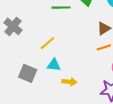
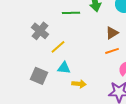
gray cross: (13, 26) -> (40, 31), moved

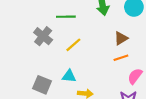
green line: (71, 13) -> (66, 17), moved
yellow line: (58, 47) -> (73, 45), moved

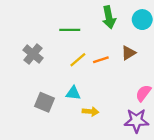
gray cross: (43, 36) -> (33, 54), moved
orange line: (121, 58) -> (101, 60), moved

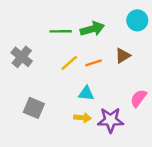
green arrow: (109, 17) -> (92, 29), moved, turned -95
cyan triangle: (73, 93) -> (86, 93), moved
purple star: (136, 121) -> (111, 120), moved

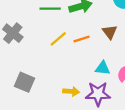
brown triangle: (123, 56) -> (110, 32), turned -35
cyan triangle: (86, 93) -> (103, 68), moved

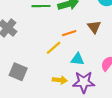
yellow line: (58, 39) -> (54, 48), moved
cyan triangle: (103, 68) -> (77, 59), moved

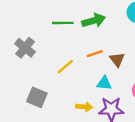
brown triangle: (94, 27) -> (117, 60), moved
yellow line: (54, 48) -> (65, 67), moved

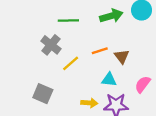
green arrow: (94, 21) -> (111, 16), moved
gray cross: (25, 48) -> (51, 45), moved

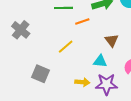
gray cross: (51, 45) -> (21, 30), moved
orange line: (100, 51) -> (82, 21), moved

